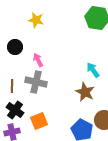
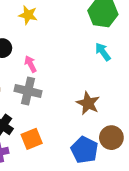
cyan arrow: (93, 70) -> (103, 52), moved

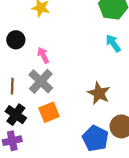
gray cross: (28, 91) -> (41, 81), turned 30
orange square: (32, 139) -> (49, 112), moved

